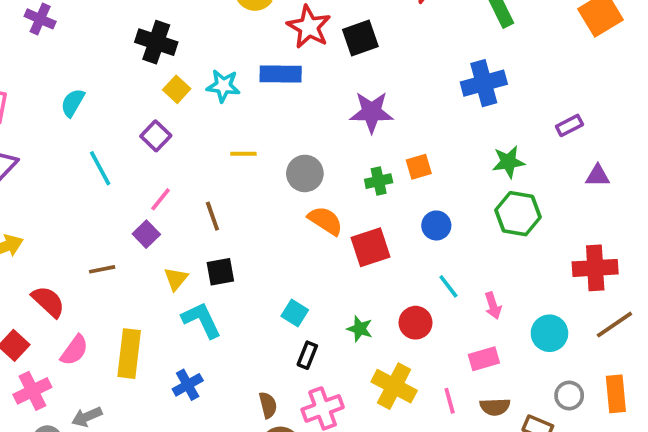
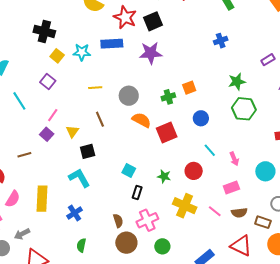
blue cross: (484, 83) -> (221, 41), size x0.6
purple star: (372, 112) -> (151, 53), moved
brown line: (212, 216) -> (100, 119), moved
yellow triangle: (176, 279) -> (72, 131), moved
pink line: (450, 401) -> (215, 211), turned -32

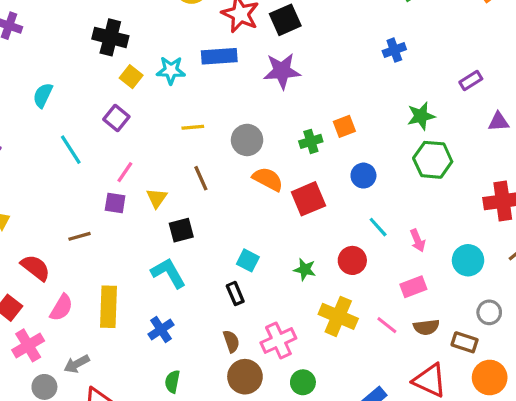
purple square: (47, 134) -> (115, 203), turned -32
black rectangle: (137, 193) -> (235, 293), moved, turned -40

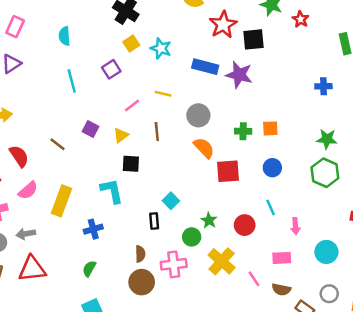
blue rectangle: (219, 56) -> (205, 67), moved
cyan semicircle: (43, 95) -> (64, 36), turned -48
pink line: (125, 172) -> (132, 106), moved
brown line: (80, 236) -> (58, 144), turned 35
green circle: (303, 382) -> (192, 237), moved

